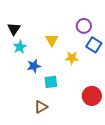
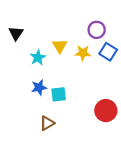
cyan star: (20, 47) -> (38, 58), moved
yellow star: (72, 58) -> (83, 53), moved
blue star: (34, 66) -> (39, 87), moved

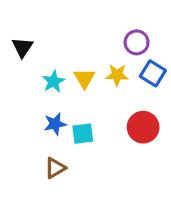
yellow triangle: (60, 46) -> (84, 78), moved
red circle: (106, 111) -> (143, 127), moved
brown triangle: (47, 123) -> (55, 168), moved

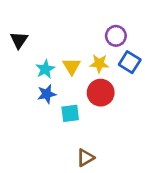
blue star: (55, 124) -> (47, 94), moved
red circle: (143, 127) -> (101, 93), moved
brown triangle: (55, 168) -> (85, 158), moved

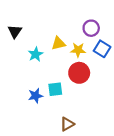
yellow triangle: (72, 66) -> (58, 43), moved, turned 48
blue star: (47, 94) -> (36, 96), moved

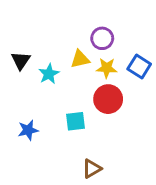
purple circle: (91, 28) -> (102, 38), moved
black triangle: (15, 31) -> (21, 61), moved
blue star: (36, 96) -> (28, 130), moved

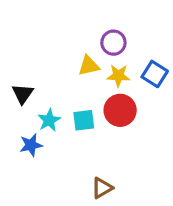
black triangle: (21, 61) -> (23, 94), moved
cyan star: (49, 74) -> (49, 120), moved
cyan square: (76, 121) -> (84, 120), moved

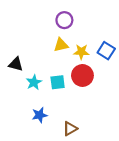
purple circle: (113, 43) -> (64, 20), moved
black triangle: (23, 94) -> (16, 64), turned -49
blue star: (31, 145) -> (40, 115), moved

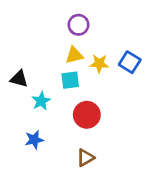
red circle: (82, 76) -> (87, 115), moved
cyan square: (58, 82) -> (70, 80), moved
blue star: (40, 115) -> (34, 140), moved

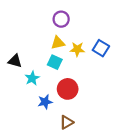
cyan square: (70, 80) -> (55, 62), turned 32
blue star: (34, 140) -> (45, 102), moved

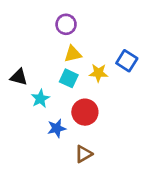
purple circle: (61, 19) -> (66, 24), moved
yellow star: (77, 49) -> (98, 73), moved

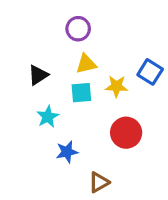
black triangle: (19, 77) -> (38, 75), moved, turned -48
cyan square: (69, 78) -> (81, 93), turned -30
red circle: (85, 112) -> (126, 133), moved

